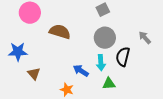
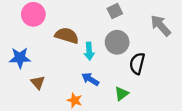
gray arrow: (145, 38) -> (161, 26), moved, size x1.5
cyan arrow: (101, 63) -> (89, 51), moved
green triangle: (109, 84) -> (122, 94), turned -32

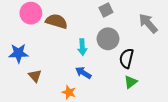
brown semicircle: (67, 36) -> (57, 21), moved
green triangle: (122, 94) -> (131, 82), moved

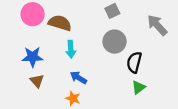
cyan arrow: (82, 47) -> (71, 49), moved
blue star: (19, 53) -> (33, 57), moved
blue arrow: (83, 73) -> (78, 78), moved

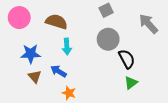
pink circle: (33, 14) -> (19, 18), moved
black semicircle: (134, 62) -> (127, 59), turned 138
blue arrow: (78, 78) -> (59, 71), moved

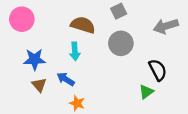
brown semicircle: (56, 22) -> (83, 25), moved
gray arrow: (148, 24) -> (166, 26), turned -65
black semicircle: (127, 59) -> (158, 70), moved

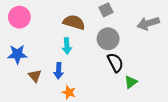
blue star: (35, 59) -> (17, 54), moved
black semicircle: (158, 70) -> (115, 62), moved
blue arrow: (66, 79) -> (59, 71), turned -119

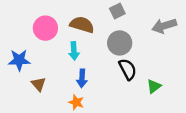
pink circle: (19, 17) -> (45, 28), moved
blue arrow: (59, 71) -> (82, 78), moved
green triangle: (131, 82) -> (154, 86), moved

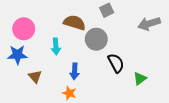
pink circle: (45, 28) -> (24, 29), moved
gray circle: (120, 43) -> (96, 39), moved
cyan arrow: (74, 51) -> (56, 46), moved

